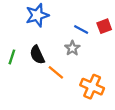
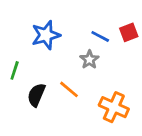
blue star: (37, 15) -> (46, 35), moved
black semicircle: (37, 55) -> (36, 95), moved, turned 48

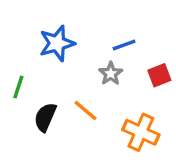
red square: (129, 32) -> (159, 75), moved
blue line: (100, 36) -> (124, 45), turned -48

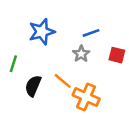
red square: (159, 75) -> (117, 55), turned 35
orange cross: (141, 132) -> (86, 97), moved

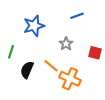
blue line: (91, 33) -> (77, 16), moved
red square: (117, 55) -> (95, 53), moved

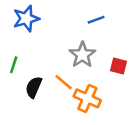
blue star: (34, 26) -> (26, 19), moved
gray star: (66, 44) -> (82, 55), size x1.5

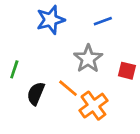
blue star: (26, 19) -> (51, 20), moved
orange cross: (87, 98) -> (93, 106), turned 30

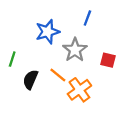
blue star: (51, 20) -> (48, 32), moved
blue line: (103, 21) -> (87, 18), turned -49

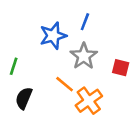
blue line: (87, 18) -> (85, 22), moved
black semicircle: (30, 80) -> (24, 98), moved

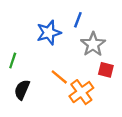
gray star: (84, 56) -> (93, 44), moved
red square: (121, 68) -> (106, 70), moved

